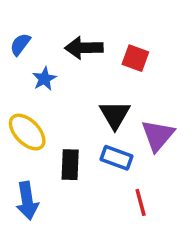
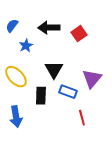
red square: (135, 58) -> (79, 34), turned 35
black triangle: (115, 115) -> (54, 70), moved

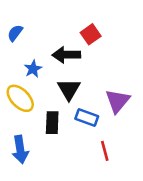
black arrow: (49, 28) -> (66, 55), moved
red square: (79, 34) -> (91, 34), moved
blue star: (26, 46) -> (33, 69), moved

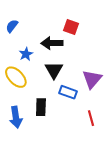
red square: (91, 34) -> (71, 27), turned -35
black rectangle: (52, 123) -> (41, 107), moved
red line: (105, 151) -> (91, 118), moved

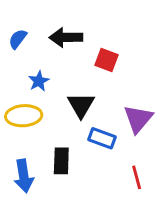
red square: (71, 27) -> (107, 60), moved
black arrow: (52, 43) -> (66, 37), moved
yellow ellipse: (16, 77) -> (24, 116), turned -50

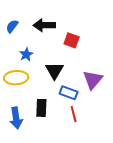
red line: (137, 177) -> (74, 114), moved

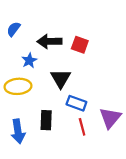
black arrow: (44, 25) -> (49, 41), moved
purple triangle: (93, 80) -> (110, 118), moved

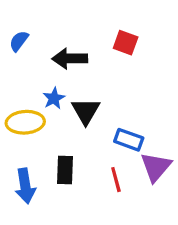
red square: (80, 45) -> (126, 43), moved
blue star: (29, 61) -> (54, 98), moved
blue rectangle: (76, 103) -> (129, 140), moved

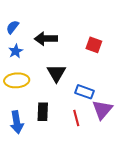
red square: (126, 43) -> (94, 45), moved
blue star: (54, 98) -> (16, 51), moved

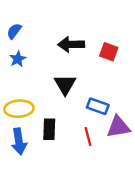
black arrow: (46, 39) -> (71, 44), moved
yellow ellipse: (17, 80) -> (19, 109), moved
purple triangle: (102, 110) -> (118, 127), turned 40

